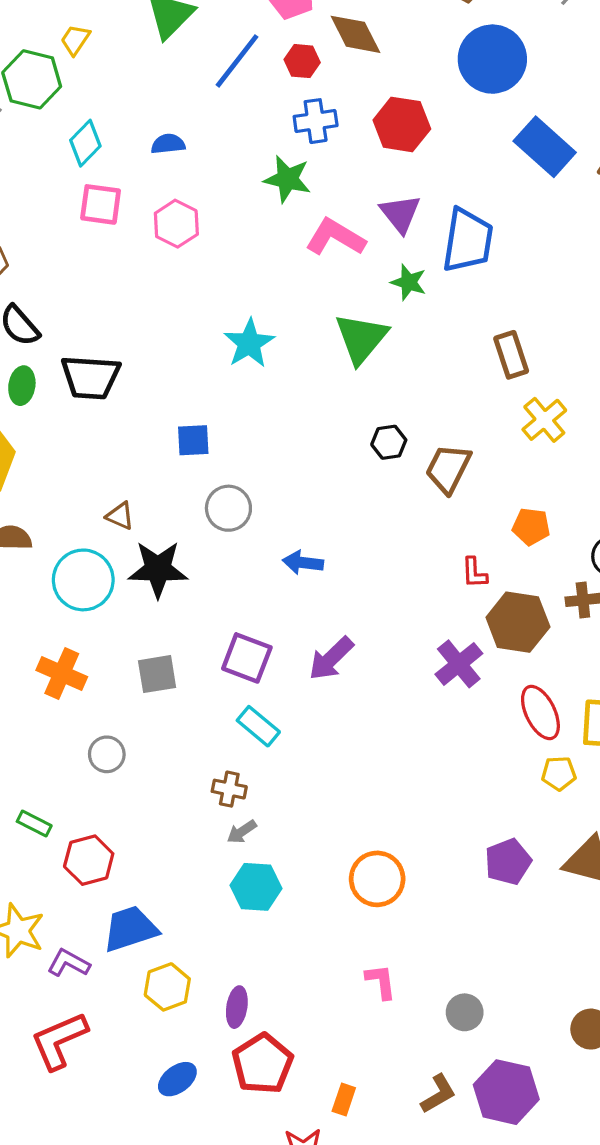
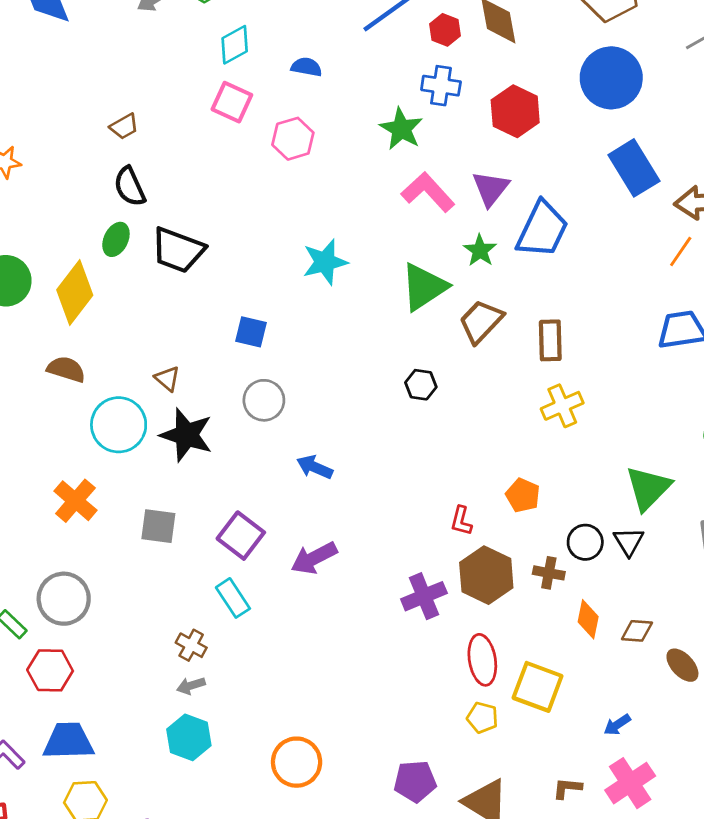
brown trapezoid: (448, 469) -> (481, 321), moved
gray circle: (107, 754) -> (64, 599), moved, size x1.6

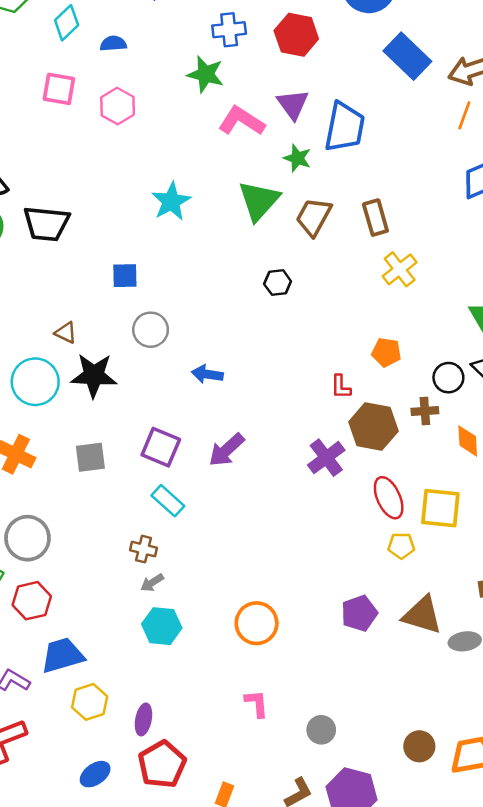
cyan diamond: (235, 45) -> (67, 23), moved

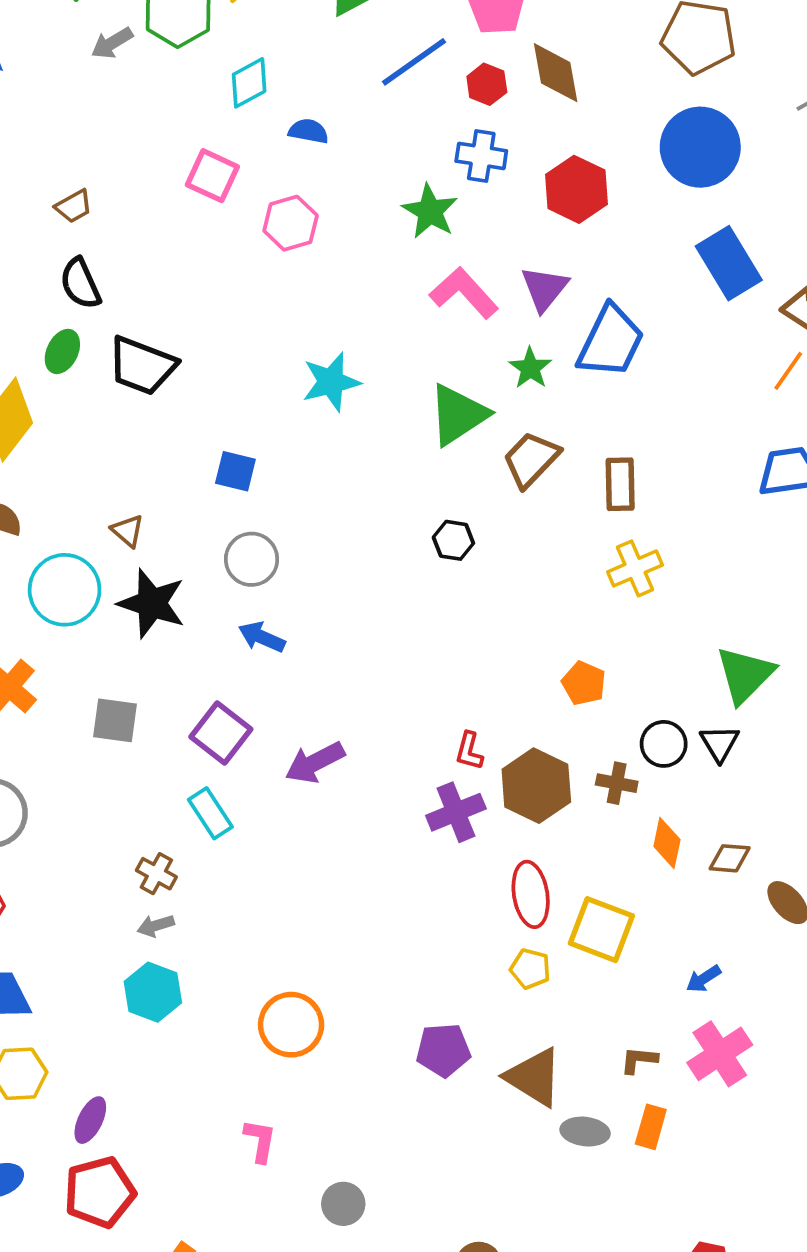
blue arrow: (207, 374) -> (262, 637), moved
red L-shape: (341, 387) -> (469, 751), moved

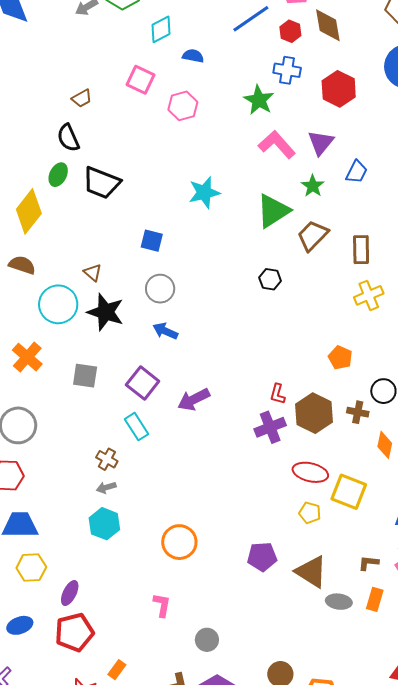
brown trapezoid: (74, 206) -> (82, 98), moved
blue trapezoid: (611, 342) -> (357, 172), size x0.6
red ellipse: (531, 894) -> (310, 472), turned -68

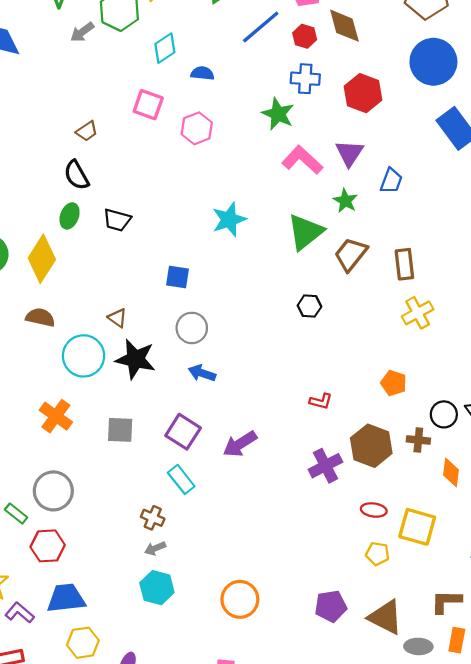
black trapezoid: (101, 183) -> (117, 220), size x0.7
red L-shape: (278, 394) -> (321, 401), moved, turned -85
red ellipse: (310, 472) -> (374, 510), size x0.7
brown L-shape: (368, 563) -> (446, 601), size x1.4

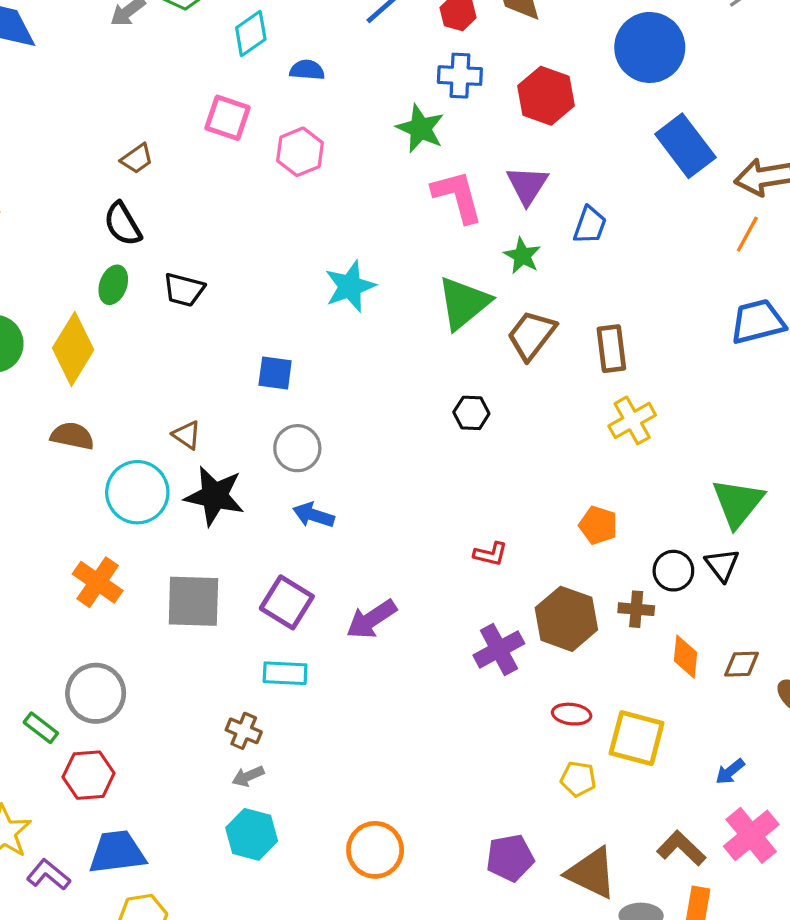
pink L-shape: (302, 160) -> (457, 196), turned 33
gray square: (120, 430) -> (193, 601), size x1.4
cyan rectangle: (181, 479) -> (285, 673), turned -48
brown L-shape: (446, 601) -> (681, 848), turned 44

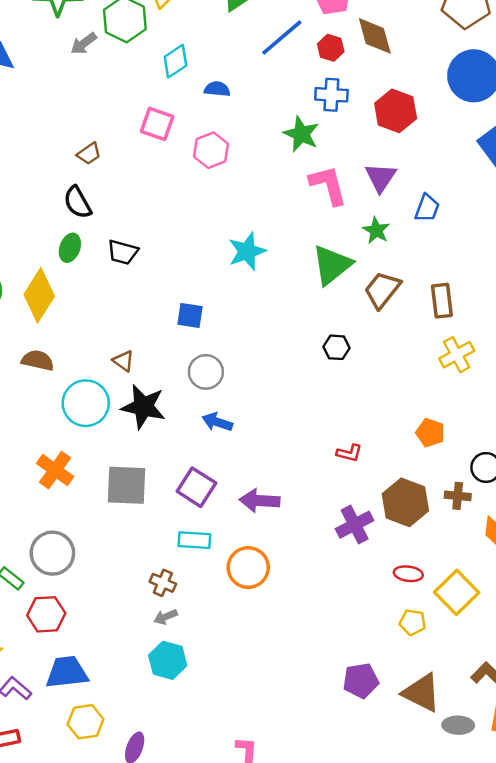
purple arrow: (371, 619) -> (260, 501), turned 36
yellow square: (637, 738) -> (457, 592), turned 30
orange circle: (375, 850) -> (248, 568), moved

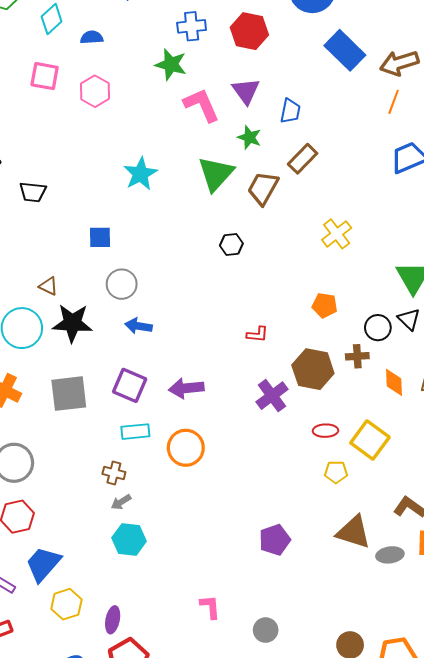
brown rectangle: (442, 301) -> (303, 159), moved, turned 60
blue trapezoid: (67, 672) -> (43, 564), turned -33
purple pentagon: (361, 681) -> (275, 540), moved

